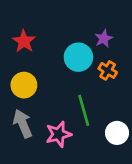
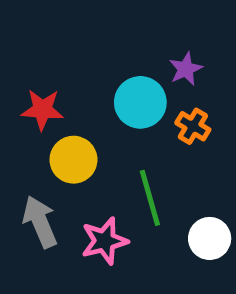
red star: (24, 41) -> (42, 110), moved, turned -30
yellow circle: (24, 85) -> (73, 160), moved

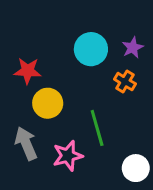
purple star: (186, 69) -> (133, 48), moved
cyan circle: (140, 102) -> (91, 49), moved
white circle: (210, 238) -> (136, 168), moved

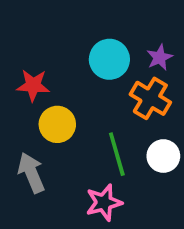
orange cross: (125, 82) -> (150, 98), size x1.5
pink star: (68, 156) -> (104, 203), moved
white circle: (136, 168) -> (163, 156), moved

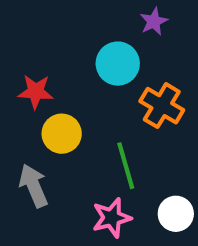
purple star: (160, 57) -> (154, 21), moved
white circle: (163, 156) -> (176, 214), moved

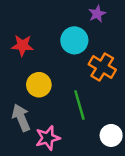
red star: (36, 92) -> (22, 45), moved
pink star: (112, 218) -> (48, 138), moved

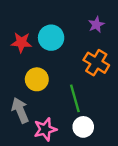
purple star: (97, 14) -> (96, 25), moved
cyan circle: (74, 40) -> (51, 38), moved
white circle: (111, 135) -> (83, 127), moved

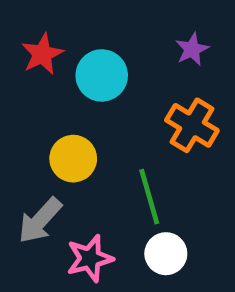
red star: (21, 42) -> (42, 54), moved, turned -30
gray arrow: (20, 110) -> (40, 220), turned -115

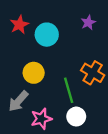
orange cross: (192, 125) -> (93, 73), moved

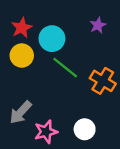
yellow circle: (34, 73) -> (22, 56), moved
green line: (69, 90) -> (65, 68), moved, turned -35

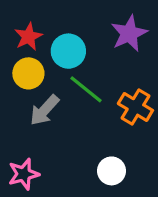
purple star: (98, 25) -> (129, 33), size x1.6
gray arrow: (21, 112) -> (44, 110), moved
pink star: (46, 132) -> (24, 174), moved

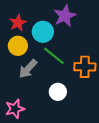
purple star: (129, 33) -> (65, 16), moved
orange cross: (135, 107) -> (85, 67), turned -30
white circle: (112, 171) -> (58, 92), moved

